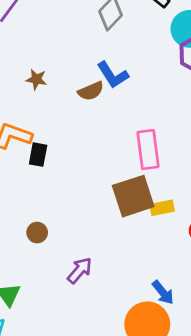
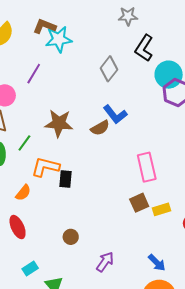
brown star: (36, 79) -> (59, 123), size x1.8
brown square: (133, 196) -> (139, 203), size x0.6
blue arrow: (163, 292) -> (157, 263), moved

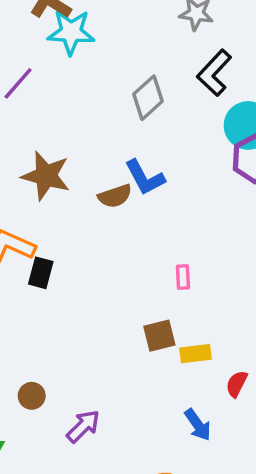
pink rectangle: (147, 167) -> (183, 277), size x0.5
brown circle: (71, 237) -> (32, 396), moved
blue arrow: (157, 263) -> (198, 425), moved

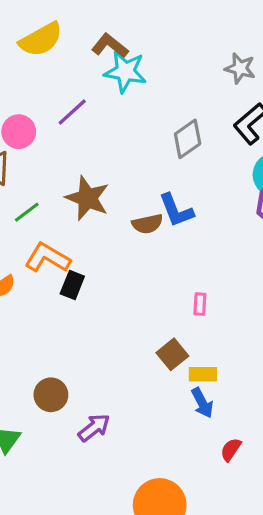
brown square: (159, 336) -> (172, 354), turned -32
red semicircle: (237, 384) -> (231, 450), moved
brown circle: (32, 396) -> (51, 395), size x1.4
blue arrow: (198, 425) -> (202, 403), moved

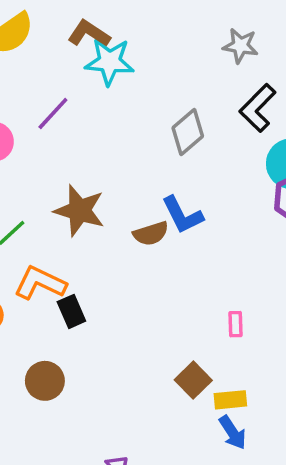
black rectangle: (72, 285) -> (71, 311), turned -40
pink rectangle: (200, 304) -> (236, 324), moved
brown circle: (51, 395) -> (45, 381), moved

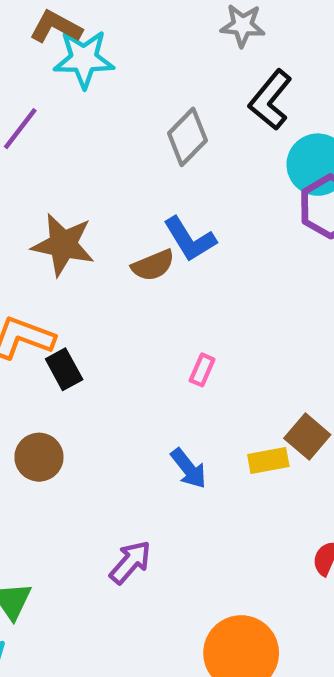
pink rectangle: (236, 324) -> (202, 370), moved, turned 30
brown square: (193, 380) -> (307, 437), moved
blue arrow: (233, 432) -> (189, 468), moved

